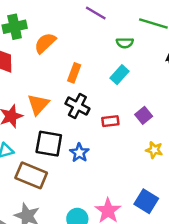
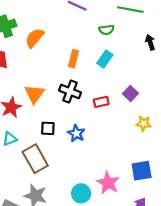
orange rectangle: (74, 73) -> (73, 59), moved
black square: (49, 144) -> (48, 128), size x0.6
brown rectangle: (31, 175) -> (35, 159), turned 44
blue square: (146, 201) -> (142, 171), turned -35

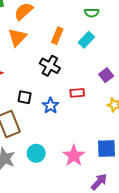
orange triangle: (34, 94) -> (17, 37), moved
red rectangle: (101, 102) -> (77, 93), moved
cyan circle: (81, 193) -> (36, 153), moved

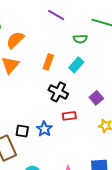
black cross: (50, 66) -> (58, 92), moved
black square: (25, 97) -> (22, 131), moved

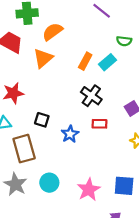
cyan rectangle: (76, 65) -> (108, 62), moved
black square: (22, 131) -> (42, 120), moved

